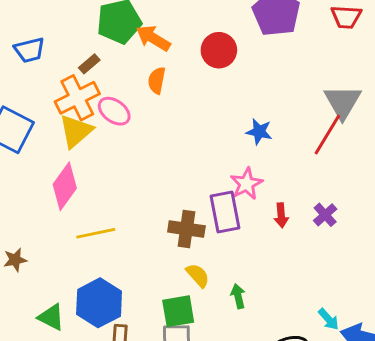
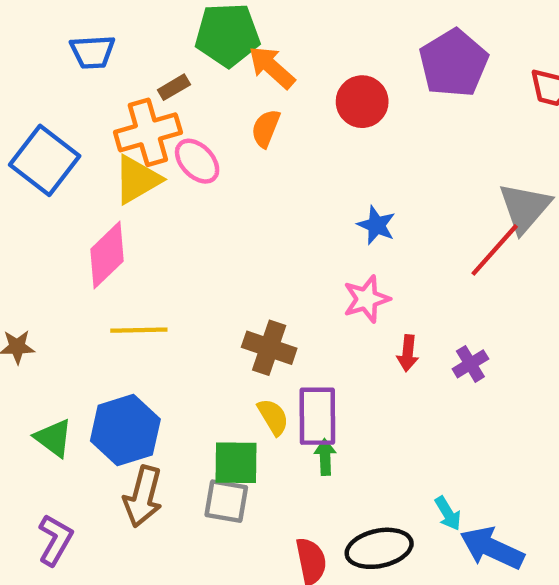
blue star: (259, 132) -> (376, 225), moved
purple rectangle: (225, 212) -> (317, 416), moved

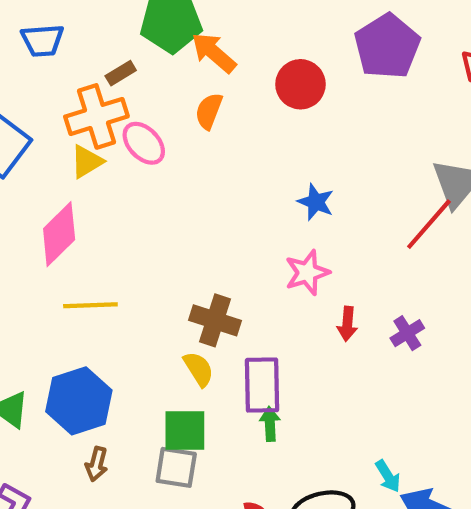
yellow triangle: (137, 180) -> (87, 162), size x0.7
yellow semicircle: (273, 417) -> (199, 369), moved
brown arrow: (143, 497) -> (97, 464), size x0.6

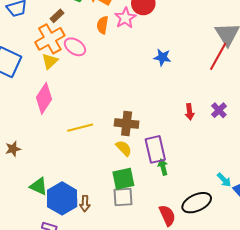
pink star: (307, 273) -> (125, 18), moved
yellow line: (90, 305) -> (80, 128), moved
blue hexagon: (79, 401) -> (62, 198), moved

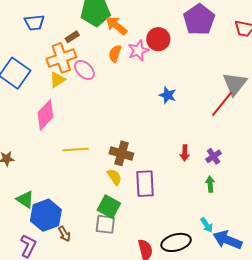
green arrow: (163, 167) -> (210, 184), moved
green square: (123, 179) -> (109, 207), turned 30
brown arrow: (85, 203) -> (64, 234), moved, turned -42

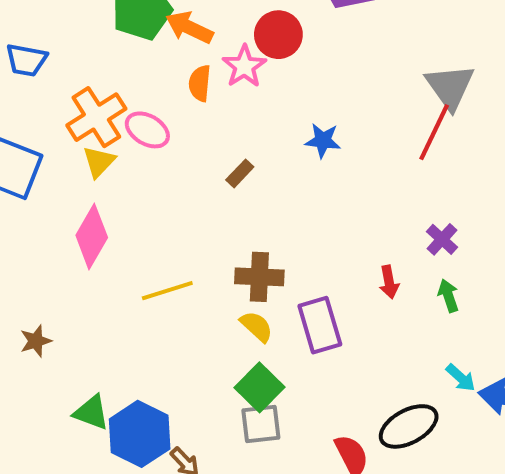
blue trapezoid: (34, 23) -> (26, 60), turned 30
brown rectangle: (72, 37) -> (240, 173), moved
red arrow: (185, 153) -> (389, 282), moved
green square: (109, 207) -> (260, 387), turned 30

